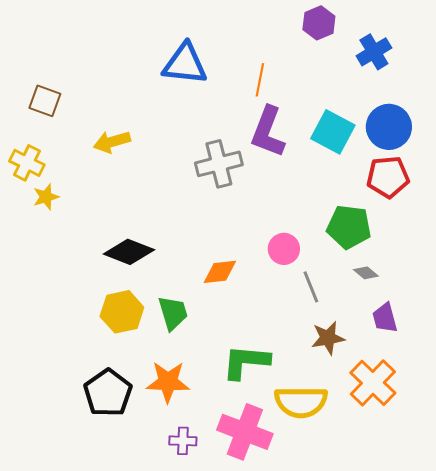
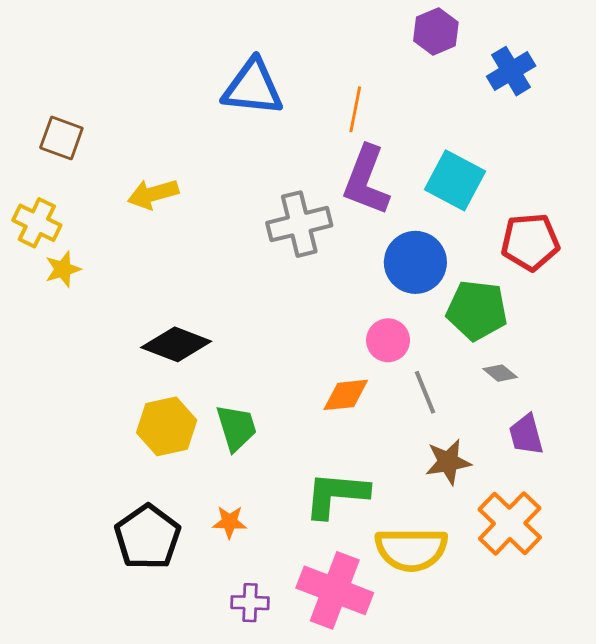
blue circle: (389, 127) -> (415, 262), moved
orange diamond: (220, 272) -> (346, 395), moved
orange star: (168, 382) -> (230, 522), size x0.6

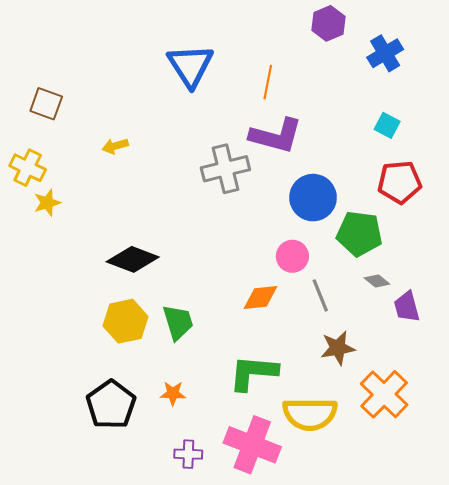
blue triangle: (253, 87) -> (190, 66), turned 51
purple L-shape: (366, 180) -> (276, 136), turned -96
cyan square: (455, 180) -> (387, 125), moved, size x0.6
yellow arrow: (153, 194) -> (115, 146), size x0.7
purple trapezoid: (526, 435) -> (407, 307), moved

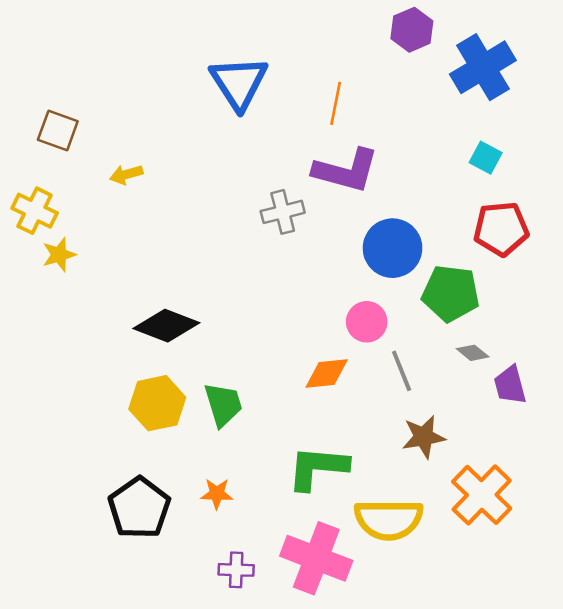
blue cross: (385, 53) -> (483, 67), size x1.4
yellow arrow: (115, 146) -> (126, 174), moved
gray cross: (225, 169) -> (283, 212), size x0.7

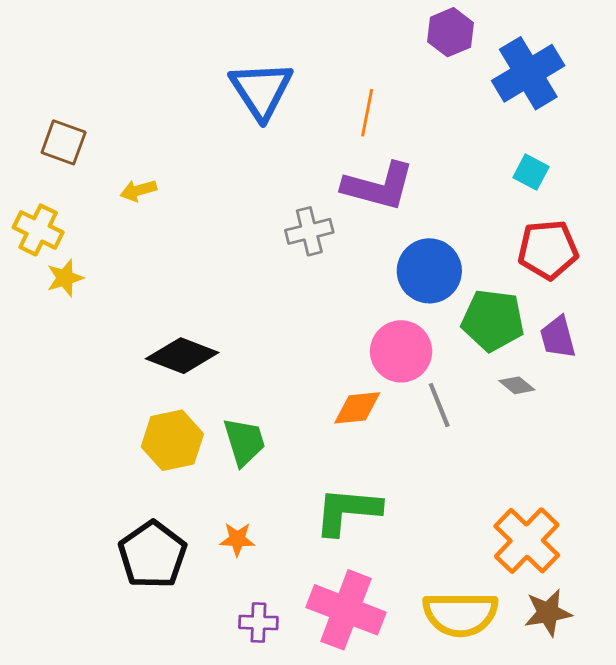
pink circle: (367, 322) -> (401, 351), size x1.4
purple trapezoid: (510, 385) -> (558, 337), moved
brown star: (424, 437) -> (548, 613), moved
yellow semicircle: (389, 519) -> (460, 614), moved

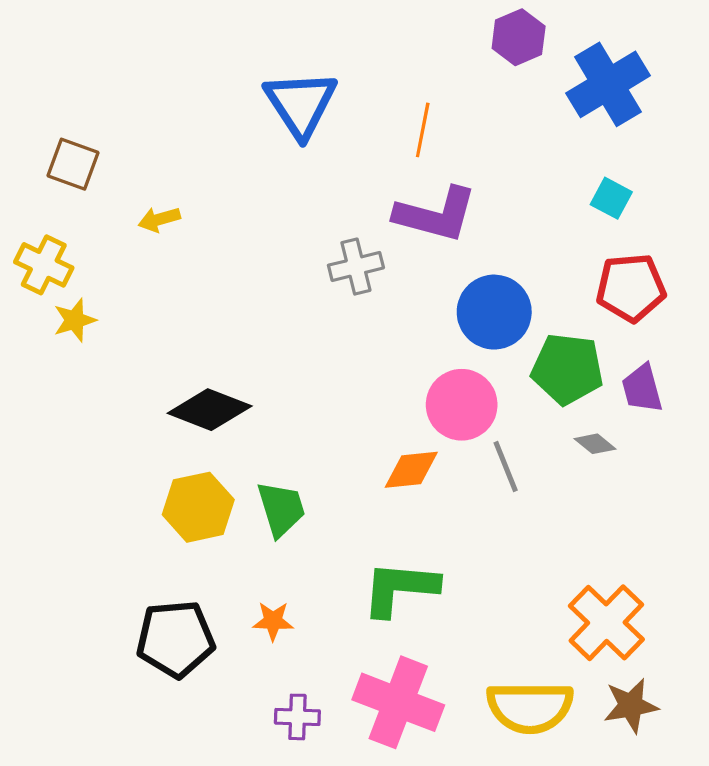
black pentagon: (153, 555) -> (175, 639), turned 30

